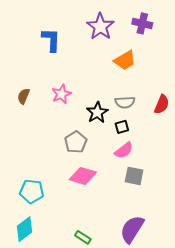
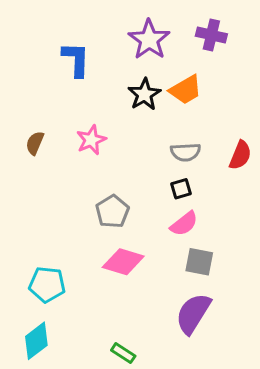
black star: (97, 112) -> (144, 94), moved
purple semicircle: (132, 229) -> (193, 313), moved

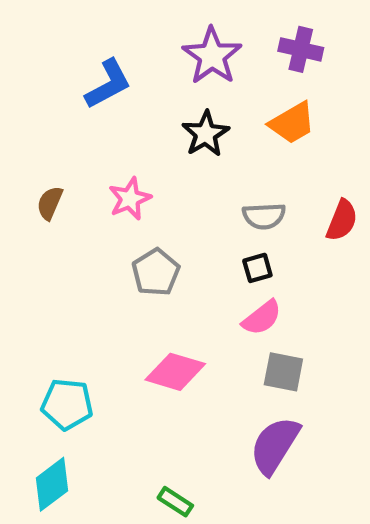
blue L-shape: (76, 59) -> (108, 84), turned 60
orange trapezoid: (186, 90) -> (292, 123), moved
gray pentagon: (113, 212) -> (156, 272), moved

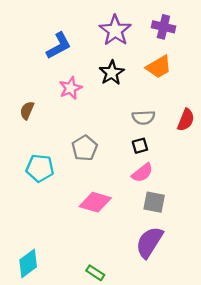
pink star: (130, 199) -> (70, 88), moved
cyan pentagon: (67, 404) -> (40, 168), moved

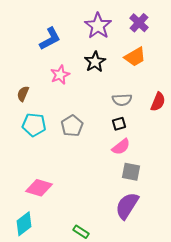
purple cross: (163, 27) -> (139, 23), turned 30
cyan pentagon: (40, 168) -> (34, 125), moved
pink diamond: (95, 202) -> (39, 188), moved

